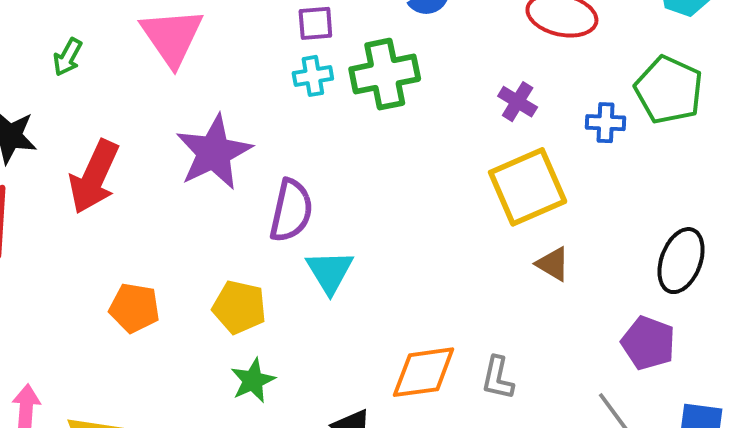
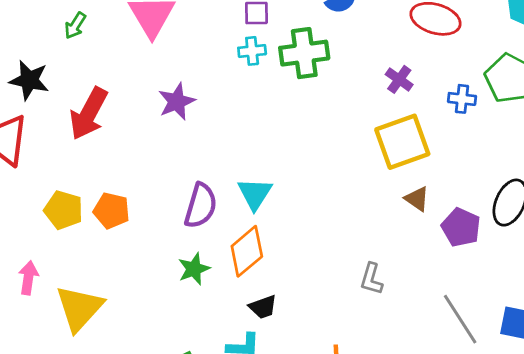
purple star: (214, 152) -> (177, 102), size x0.7
purple semicircle: (291, 211) -> (201, 206), moved
yellow pentagon: (239, 307) -> (64, 210), moved
purple pentagon: (648, 343) -> (461, 227), moved
orange diamond: (424, 372) -> (247, 251), moved, turned -36

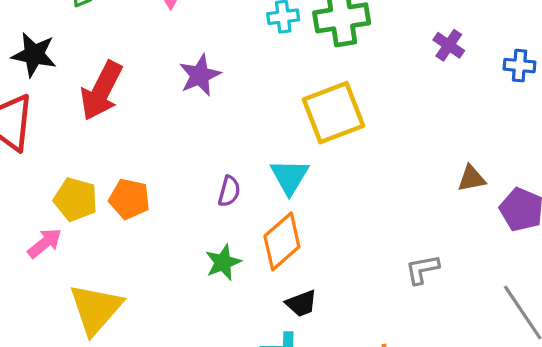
yellow square: (402, 142) -> (334, 113), moved
brown triangle: (417, 199) -> (471, 179), turned -44
purple semicircle: (201, 206) -> (229, 191), size x0.6
pink arrow: (28, 278) -> (45, 243), moved, turned 44
gray L-shape: (371, 279) -> (422, 269), turned 64

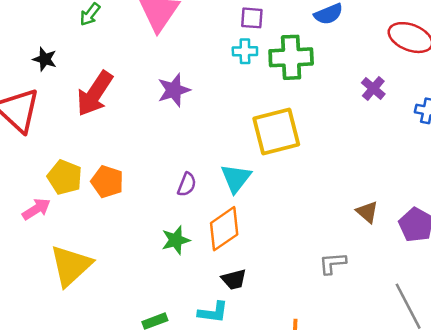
black star: (34, 55) -> (45, 59), size x0.7
brown triangle: (471, 179) -> (367, 212), moved, turned 45

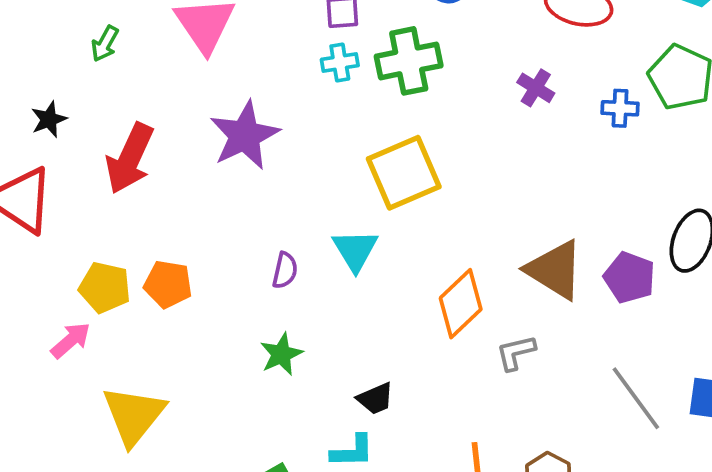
black star: (45, 59) -> (49, 119), turned -30
purple star: (174, 90) -> (245, 135), size x1.4
brown triangle: (367, 212) -> (555, 270), size x1.8
orange diamond: (224, 229) -> (461, 304), moved

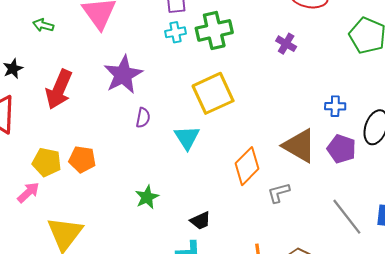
green arrow: (105, 44) -> (43, 25), turned 78
blue cross: (620, 108) -> (335, 106), moved
purple semicircle: (285, 270) -> (143, 118), moved

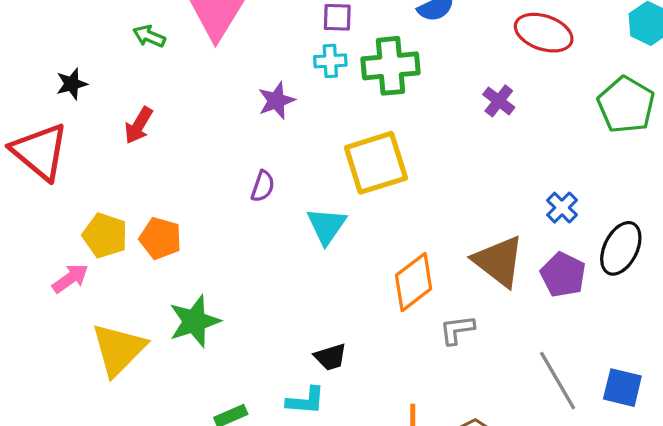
green arrow: (43, 25) -> (149, 36), moved
purple star: (123, 75) -> (276, 101), moved, size x0.6
red arrow: (59, 89) -> (139, 125), size x0.6
blue cross: (335, 106) -> (562, 208), turned 36
green star: (147, 197) -> (194, 321), moved, size x1.4

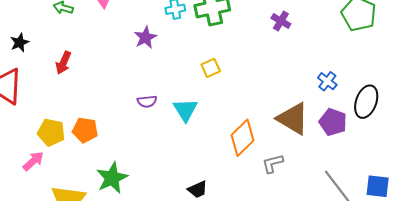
yellow square: (376, 163) -> (211, 68), size x0.5
purple semicircle: (263, 186) -> (147, 101), moved, turned 72

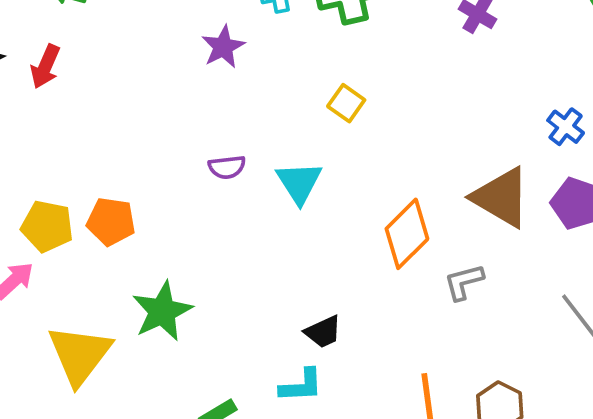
red arrow: (63, 63) -> (45, 67), moved
yellow square: (211, 68) -> (346, 103), turned -30

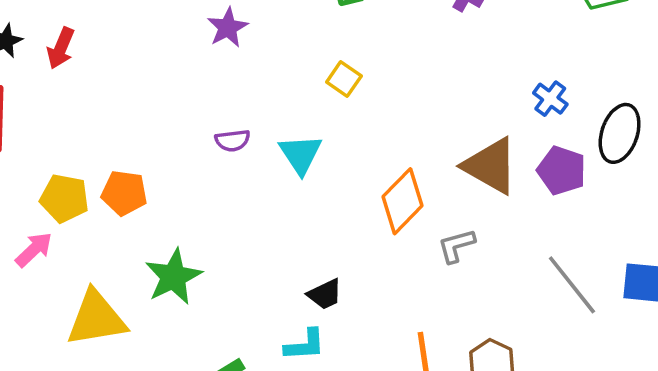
yellow triangle: (80, 355) -> (96, 318), turned 44

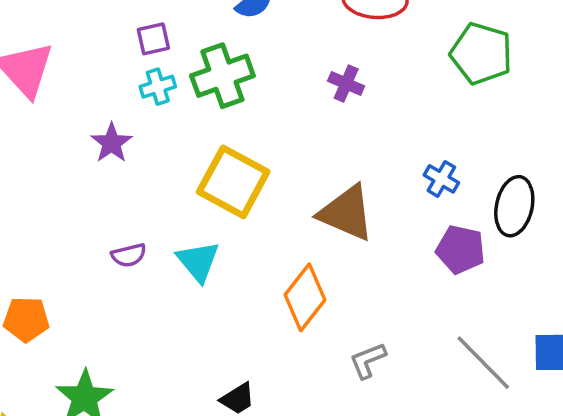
yellow square: (344, 79) -> (233, 182), size x2.0
brown triangle: (491, 166) -> (346, 213), moved
gray L-shape: (456, 246) -> (368, 360), moved

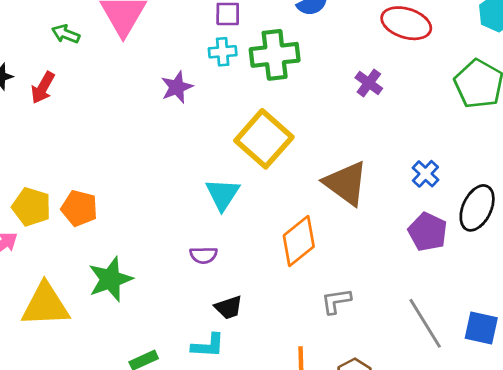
purple semicircle: (129, 255) -> (203, 255), moved

